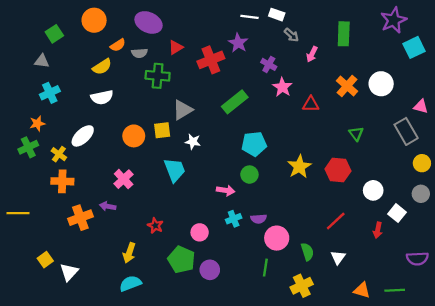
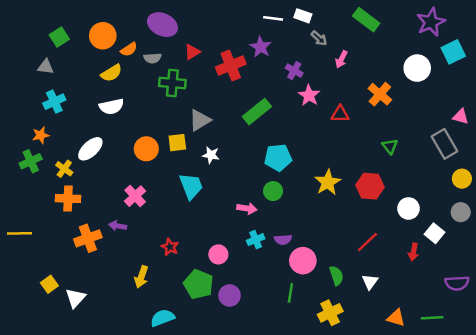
orange circle: (94, 20) -> (103, 36), moved
green rectangle: (344, 34) -> (366, 20), moved, turned -55
white circle: (381, 84) -> (417, 68), moved
cyan semicircle: (130, 283) -> (162, 318), moved

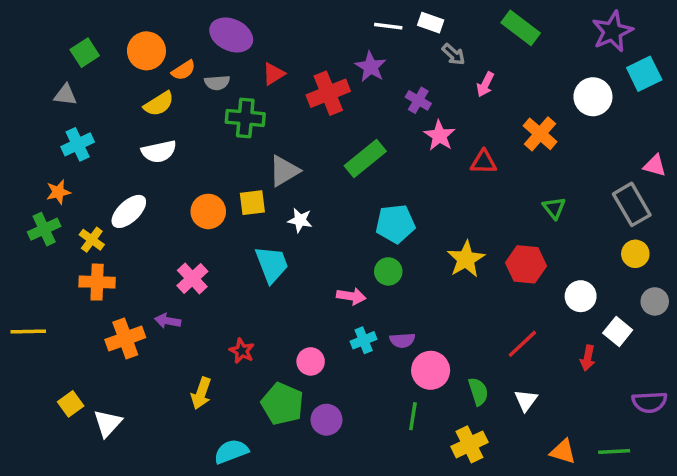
yellow circle: (462, 179) -> (635, 254), moved

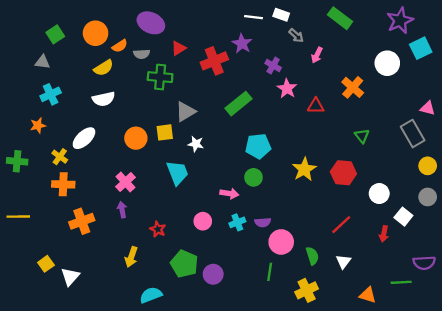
green cross: (44, 229) -> (17, 161), moved, turned 30
yellow circle: (635, 254) -> (428, 166), moved
purple arrow: (168, 321) -> (122, 210), moved, turned 70
pink circle: (311, 361) -> (203, 221), moved
green line: (614, 451) -> (401, 282), moved

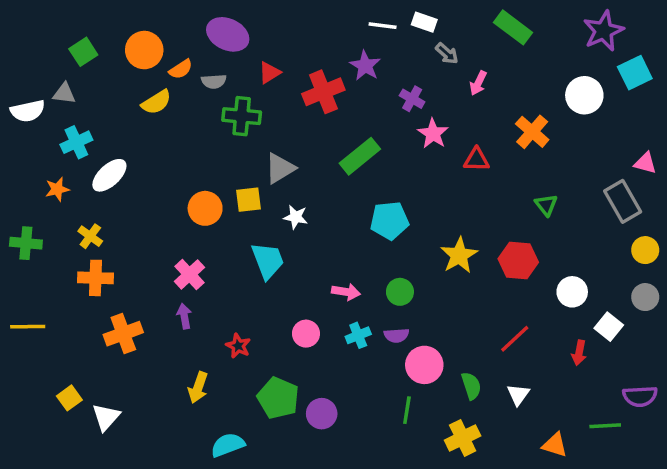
white semicircle: (104, 99) -> (28, 111), moved
white ellipse: (84, 138) -> (109, 175), moved
green circle: (254, 177) -> (400, 292), moved

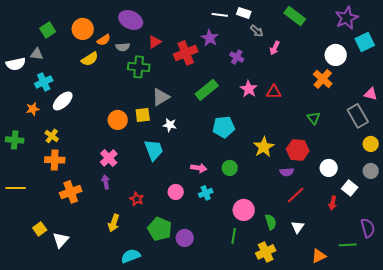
orange cross: (532, 132) -> (323, 79), moved
pink star: (433, 134) -> (249, 89), moved
purple semicircle: (396, 335) -> (287, 172), moved
purple semicircle: (640, 396) -> (368, 228), turned -102
orange triangle: (555, 445) -> (319, 256), turned -42

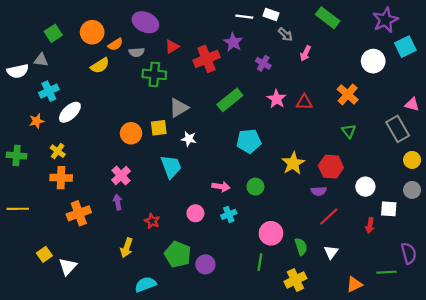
orange cross: (323, 79) -> (348, 94), moved
white square: (350, 188) -> (389, 209), turned -35

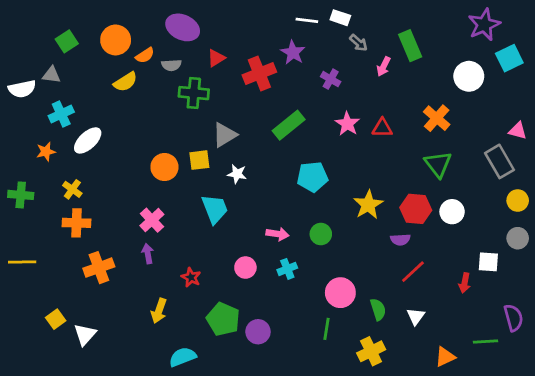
green rectangle: (328, 18) -> (410, 46), moved, turned 30
green triangle: (349, 131) -> (438, 164), size x1.5
white circle: (365, 187) -> (452, 212), moved

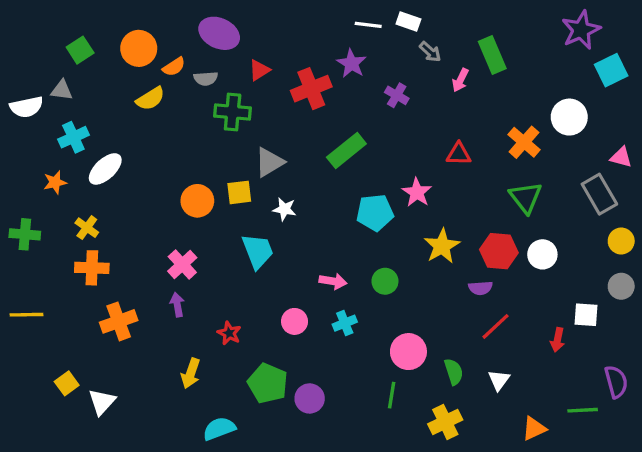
white circle: (469, 76) -> (569, 117), moved
pink star: (347, 124) -> (417, 192), moved

